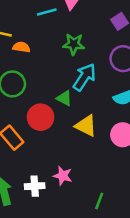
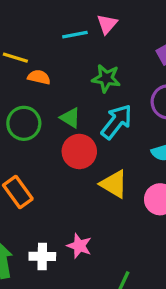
green triangle: (64, 98) -> (70, 118), moved
red circle: (41, 117) -> (79, 151), moved

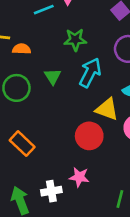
green triangle: (70, 118) -> (53, 76), turned 36
red circle: (79, 151) -> (89, 136), moved
yellow triangle: (114, 184) -> (107, 109), moved

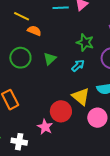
green star: (75, 40) -> (85, 42), moved
cyan arrow: (90, 73) -> (78, 66), size x0.6
pink star: (79, 177) -> (45, 127), moved

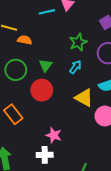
green star: (85, 42) -> (78, 42), turned -30
red circle: (61, 111) -> (42, 90), moved
white cross: (19, 142) -> (45, 155), moved

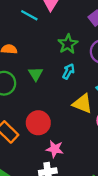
cyan line: (47, 12) -> (29, 15), turned 49
red circle: (42, 90) -> (38, 123), moved

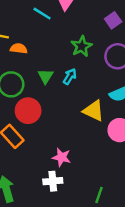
cyan arrow: (68, 71) -> (70, 76), moved
red circle: (38, 123) -> (28, 111), moved

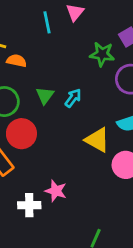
cyan line: (42, 14) -> (47, 22), turned 42
green star: (82, 46) -> (102, 54), moved, turned 30
white cross: (53, 181) -> (29, 205), moved

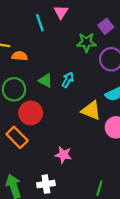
green triangle: (45, 95) -> (45, 81), turned -32
white cross: (29, 205) -> (46, 184), moved

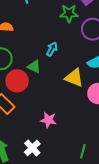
green triangle: (45, 81) -> (34, 67), moved
white cross: (46, 184) -> (32, 148), turned -35

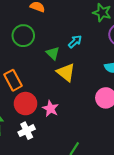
yellow triangle: (74, 78) -> (66, 72), moved
red circle: (17, 81) -> (26, 104), moved

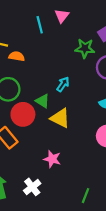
red circle: (26, 104) -> (23, 114), moved

